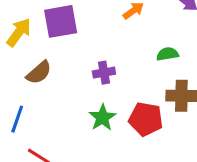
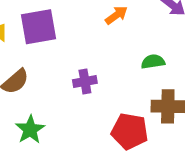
green star: (102, 118) -> (30, 130), moved

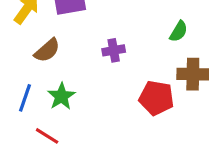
green semicircle: (153, 62) -> (179, 31), turned 130

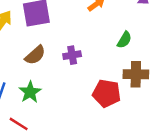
brown semicircle: (47, 50) -> (35, 55), moved

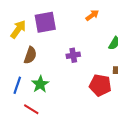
brown semicircle: (35, 55) -> (30, 55), moved, turned -30

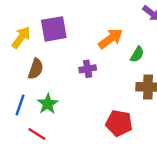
orange arrow: (92, 15) -> (111, 39), moved, size x1.5
red pentagon: (100, 85) -> (119, 123), moved

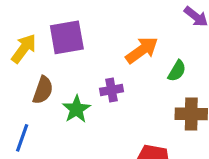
green star: (48, 104) -> (76, 109), moved

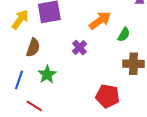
purple cross: (111, 90) -> (80, 48), turned -32
green star: (76, 109) -> (47, 75), moved

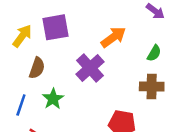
green semicircle: (124, 35) -> (154, 53), moved
purple cross: (80, 48) -> (90, 68), size x1.6

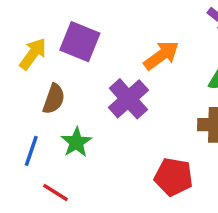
purple square: (55, 27) -> (80, 42), turned 32

